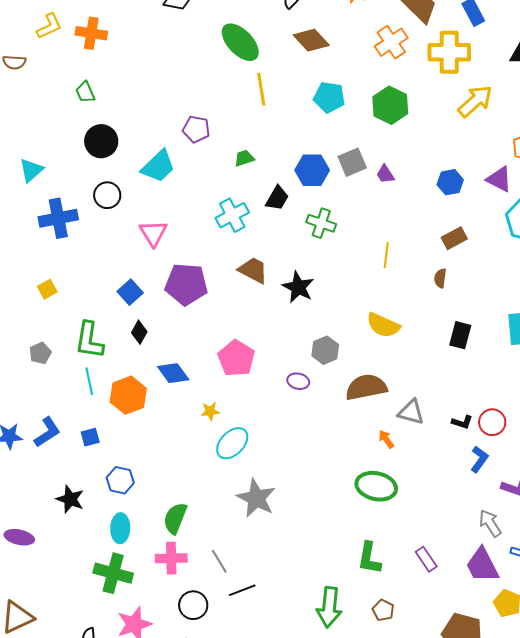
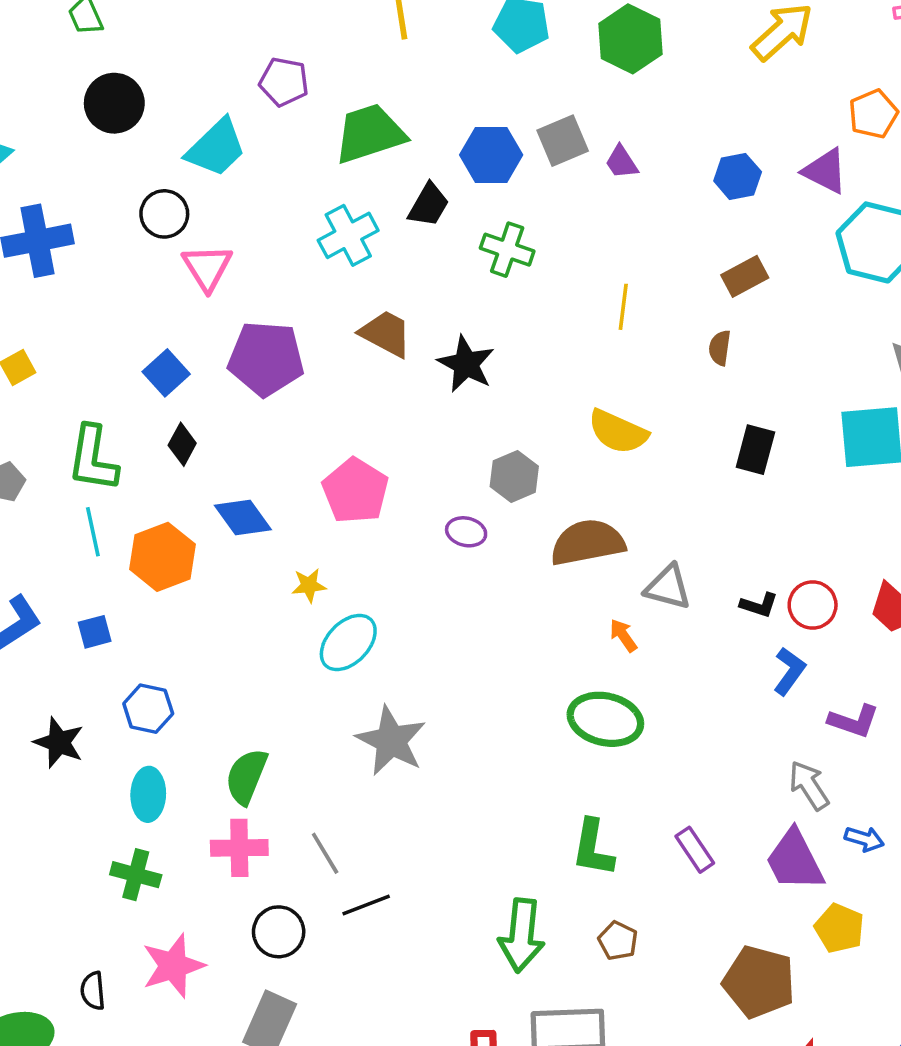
green trapezoid: (244, 158) -> (370, 134), size x2.0
black circle: (107, 195) -> (164, 214), moved
green cross: (113, 573) -> (136, 875), size x0.7

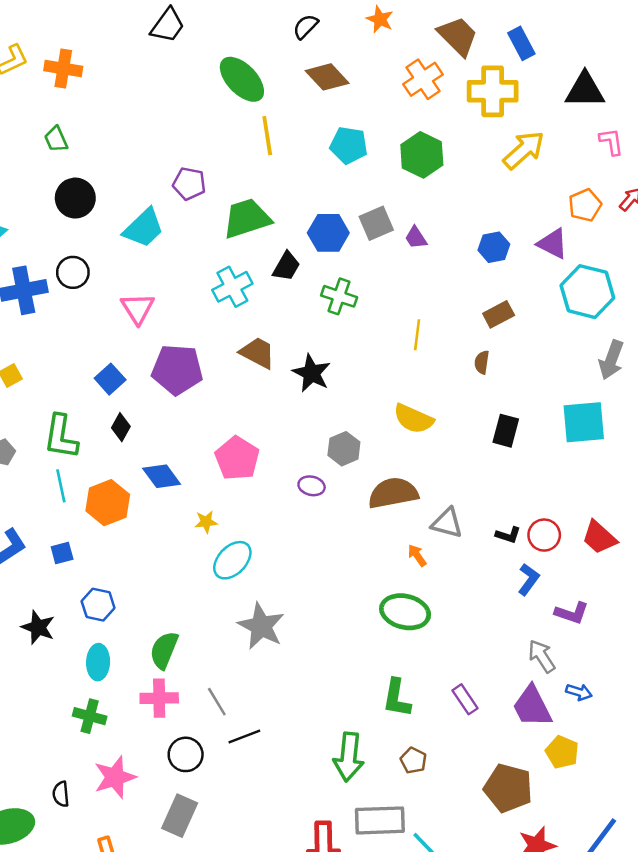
black circle: (164, 214) -> (73, 272), moved

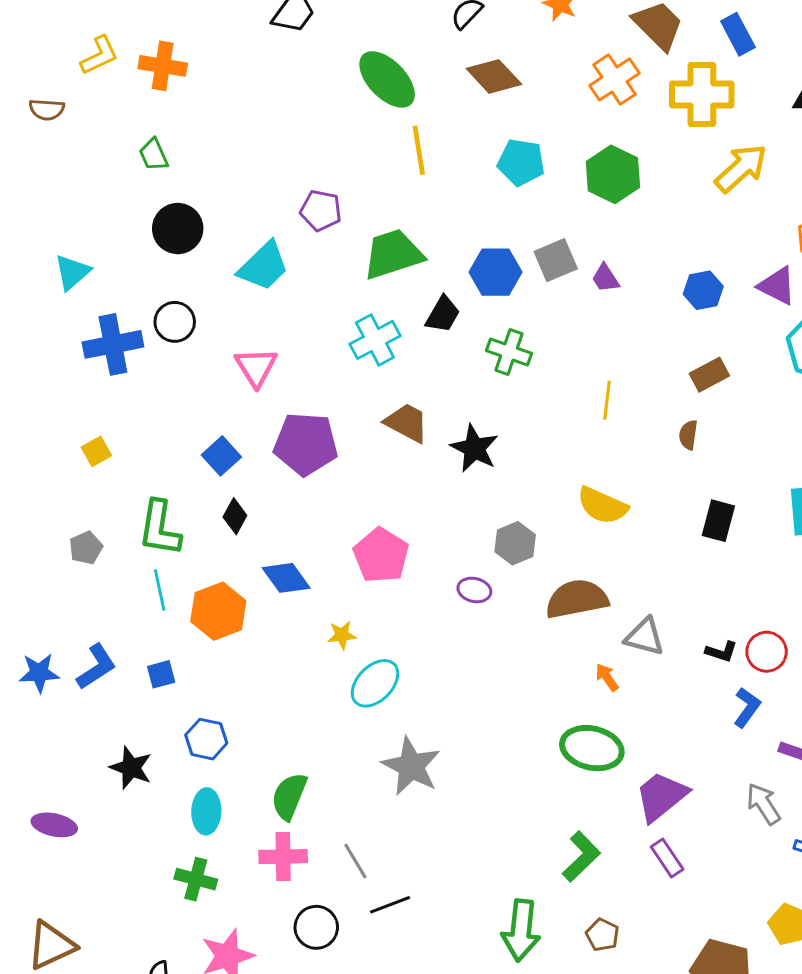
green L-shape: (397, 698) -> (581, 857), turned -144
purple trapezoid: (532, 706) -> (661, 796), moved, turned 78

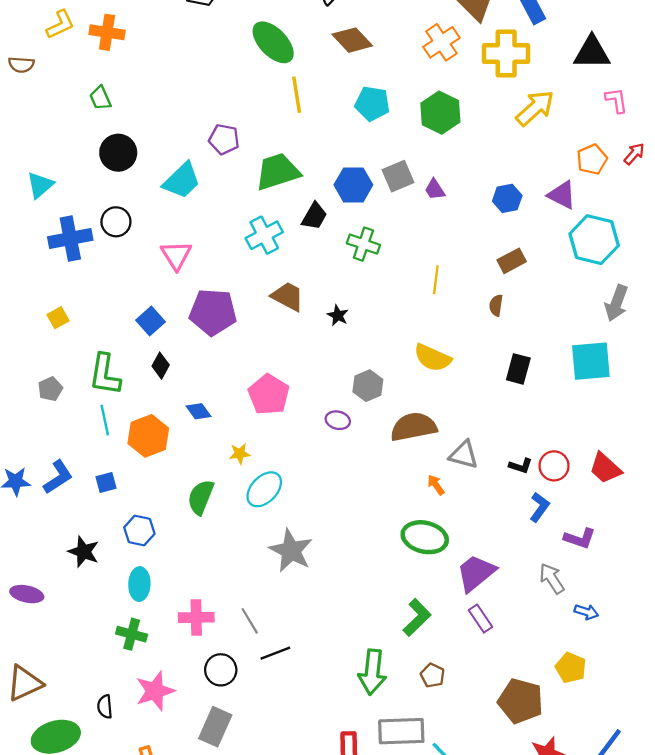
black star: (474, 448) -> (338, 315), size x0.6
blue diamond: (286, 578) -> (198, 411), size x0.7
green semicircle: (289, 796) -> (201, 497), moved

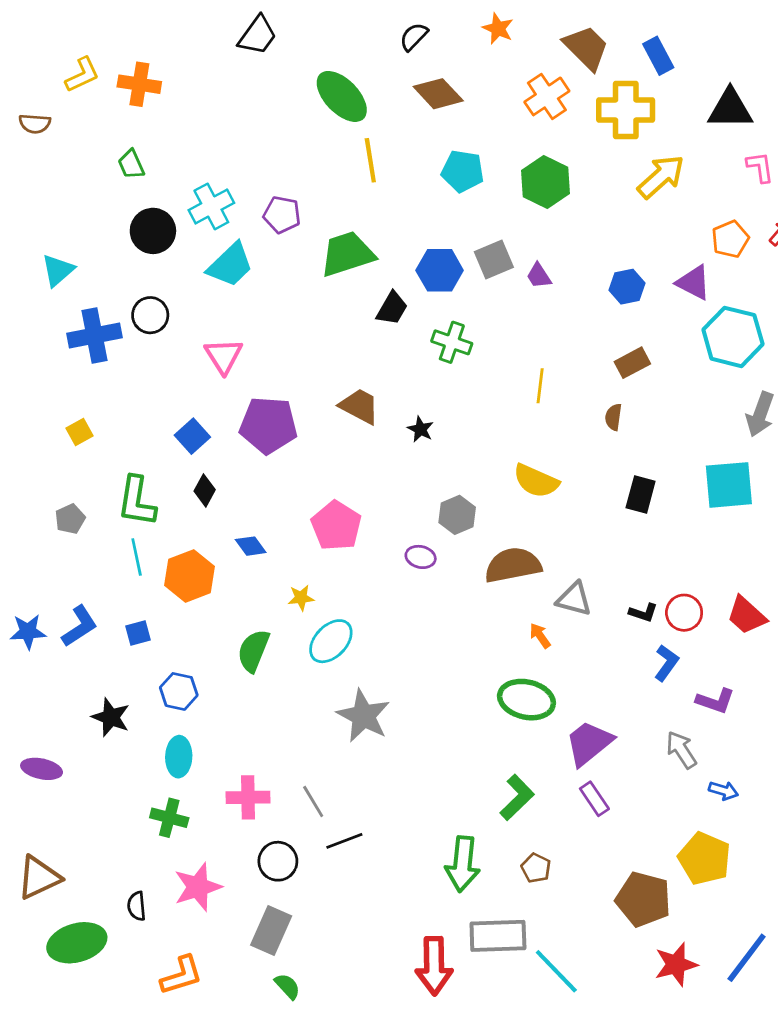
cyan cross: (264, 235) -> (211, 206), moved
yellow pentagon: (571, 668) -> (704, 859), size x1.4

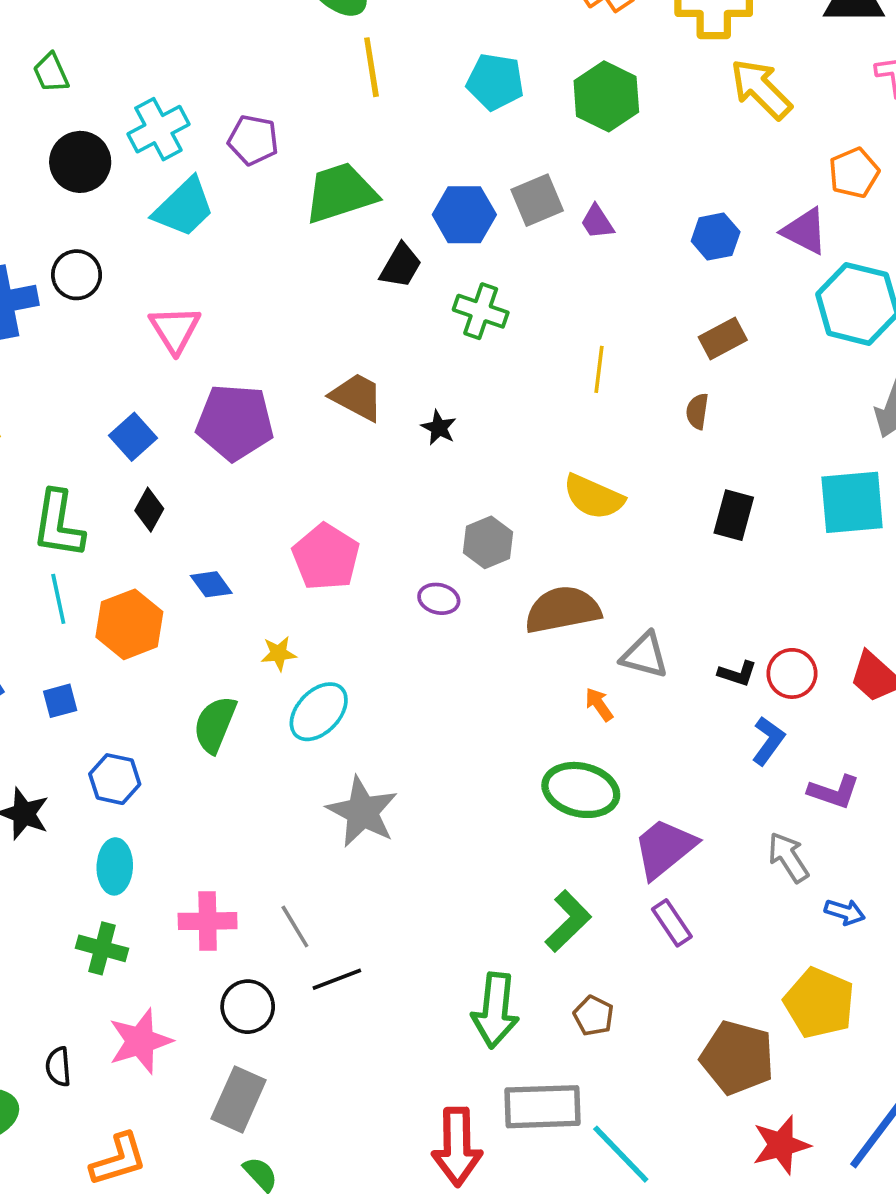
yellow arrow: (661, 177) -> (761, 89), turned -93

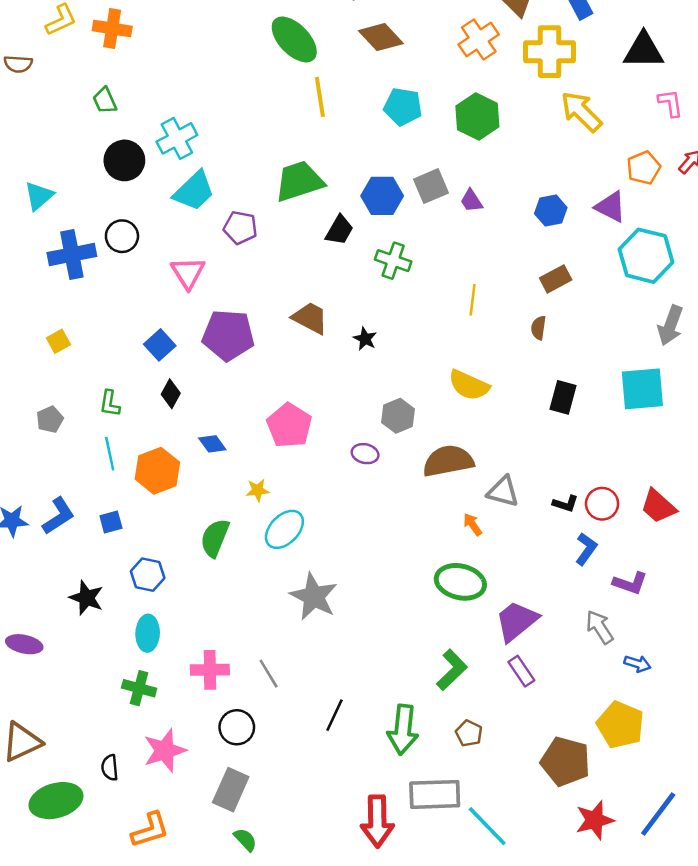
purple pentagon: (253, 140) -> (240, 228), moved
green L-shape: (58, 524) -> (110, 404), size x0.6
black line: (337, 979) -> (335, 715), moved, turned -44

